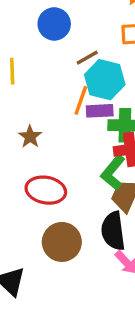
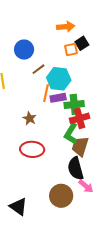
brown line: (87, 58) -> (38, 69), moved
brown star: (30, 137) -> (29, 118), moved
brown circle: (62, 242) -> (61, 196), moved

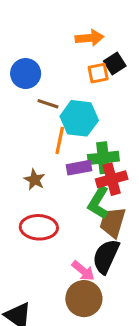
brown line: (38, 69) -> (48, 104), turned 56
purple rectangle: (58, 98) -> (79, 168), moved
black semicircle: (76, 168) -> (106, 256), turned 40
pink arrow: (86, 186) -> (83, 271), moved

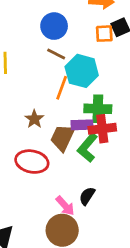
blue circle: (26, 74) -> (54, 26), moved
purple rectangle: (79, 168) -> (82, 125), moved
brown trapezoid: (113, 222) -> (62, 138), moved
black semicircle: (106, 256) -> (87, 196), size x0.6

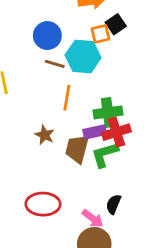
cyan hexagon: (82, 71) -> (83, 56), moved
green L-shape: (88, 148) -> (105, 154), turned 44
red ellipse: (32, 162) -> (43, 204), moved

